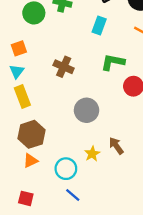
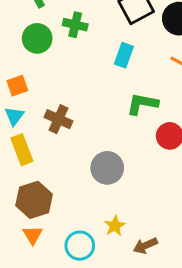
brown cross: (64, 67) -> (58, 119), moved
brown arrow: (116, 146) -> (145, 246), moved, turned -78
orange triangle: (30, 161) -> (33, 235), turned -35

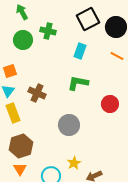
green L-shape: (142, 104) -> (78, 83), moved

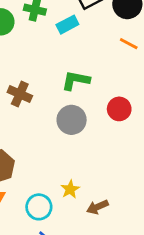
cyan rectangle: (80, 51) -> (67, 25), moved, turned 42
gray circle: (69, 125) -> (72, 120), moved

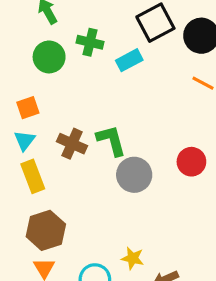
green L-shape: (76, 80) -> (111, 140), moved, turned 64
yellow star: (70, 189) -> (133, 258), turned -30

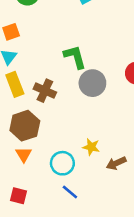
brown cross: (72, 144) -> (45, 91), moved

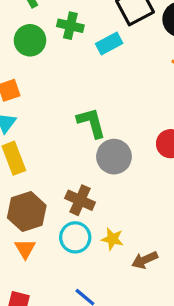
brown cross: (45, 91) -> (80, 200), moved
cyan circle: (62, 163) -> (75, 237), moved

